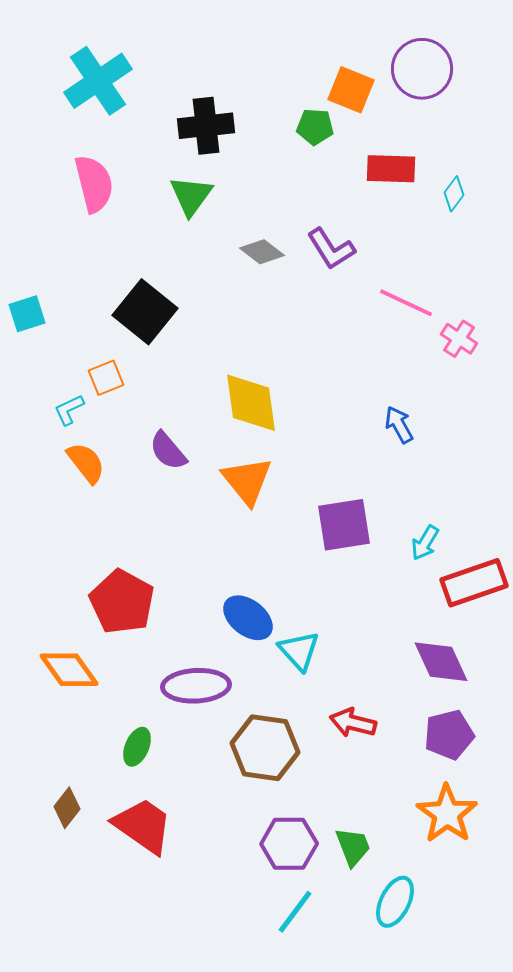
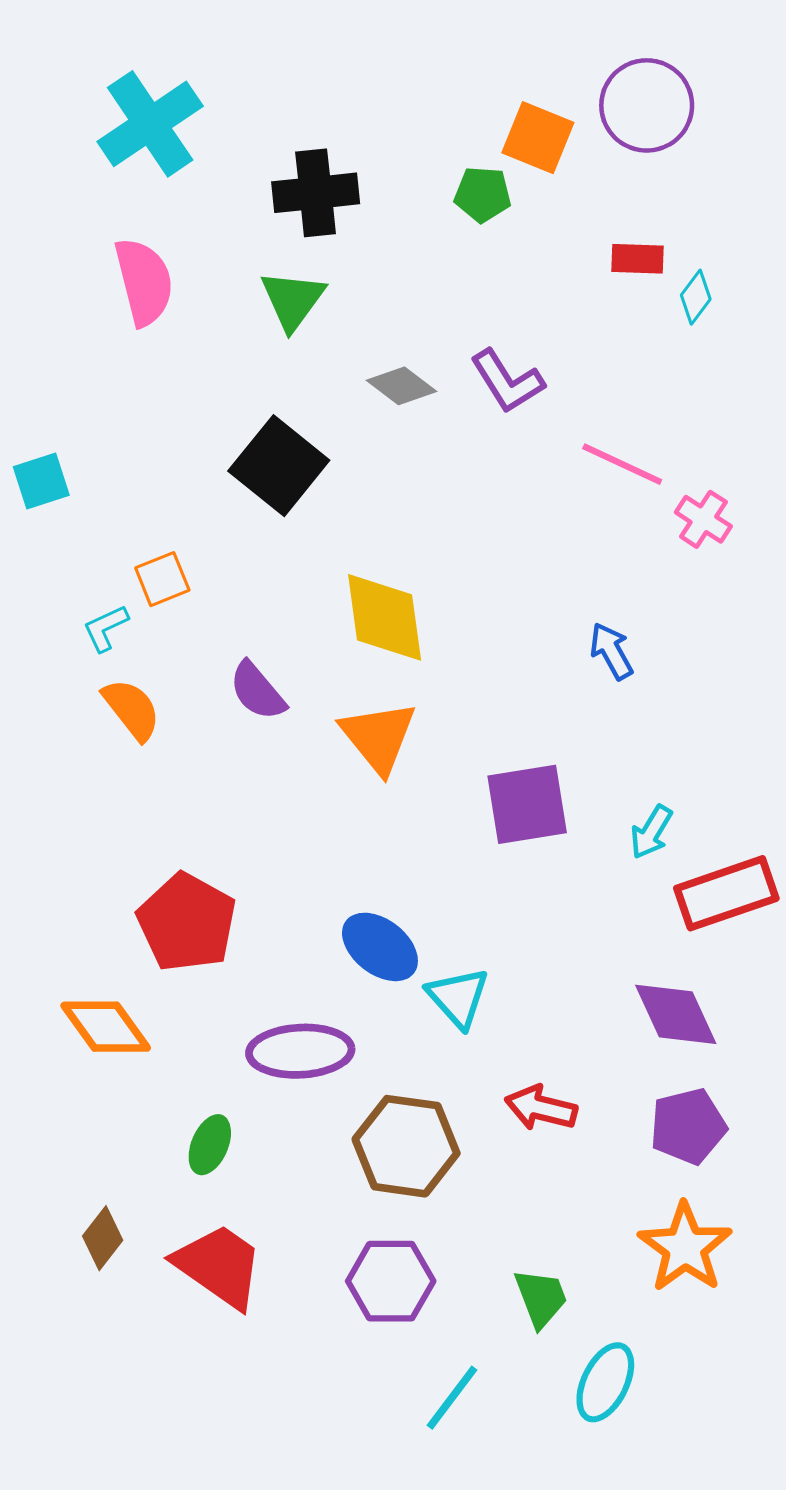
red rectangle: (391, 169) -> (637, 259), moved, size x0.7
black square: (145, 312) -> (279, 466), moved
purple hexagon: (289, 844) -> (391, 1281), moved

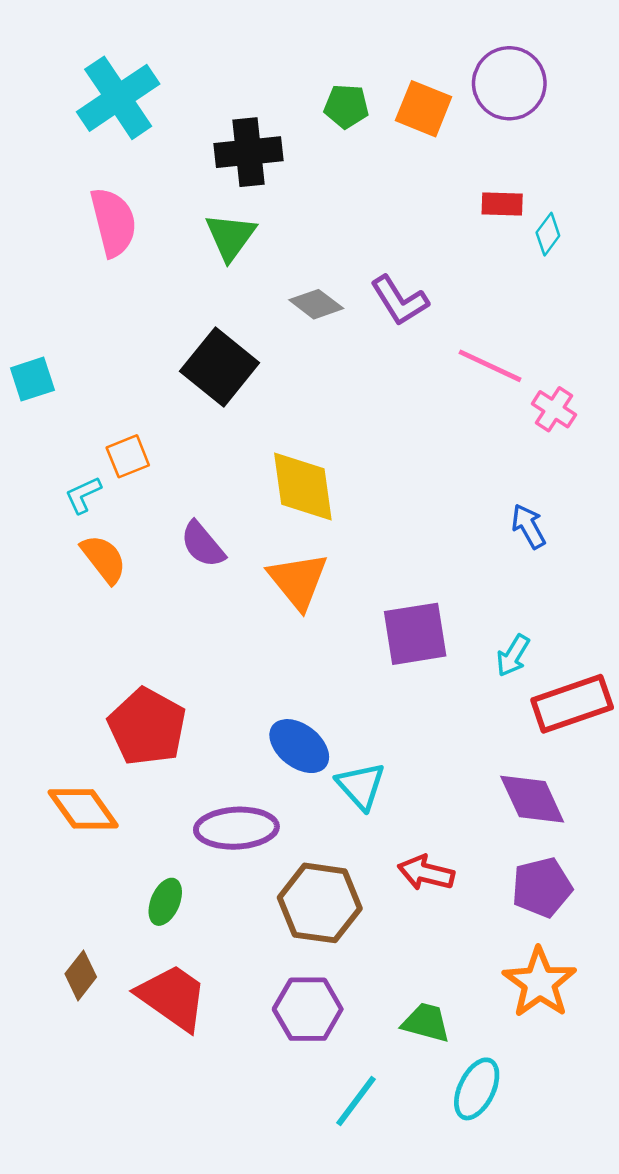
green pentagon: (483, 194) -> (346, 106), moved
blue arrow: (611, 651) -> (529, 526), moved
green trapezoid: (541, 1298) -> (426, 1022), turned -54

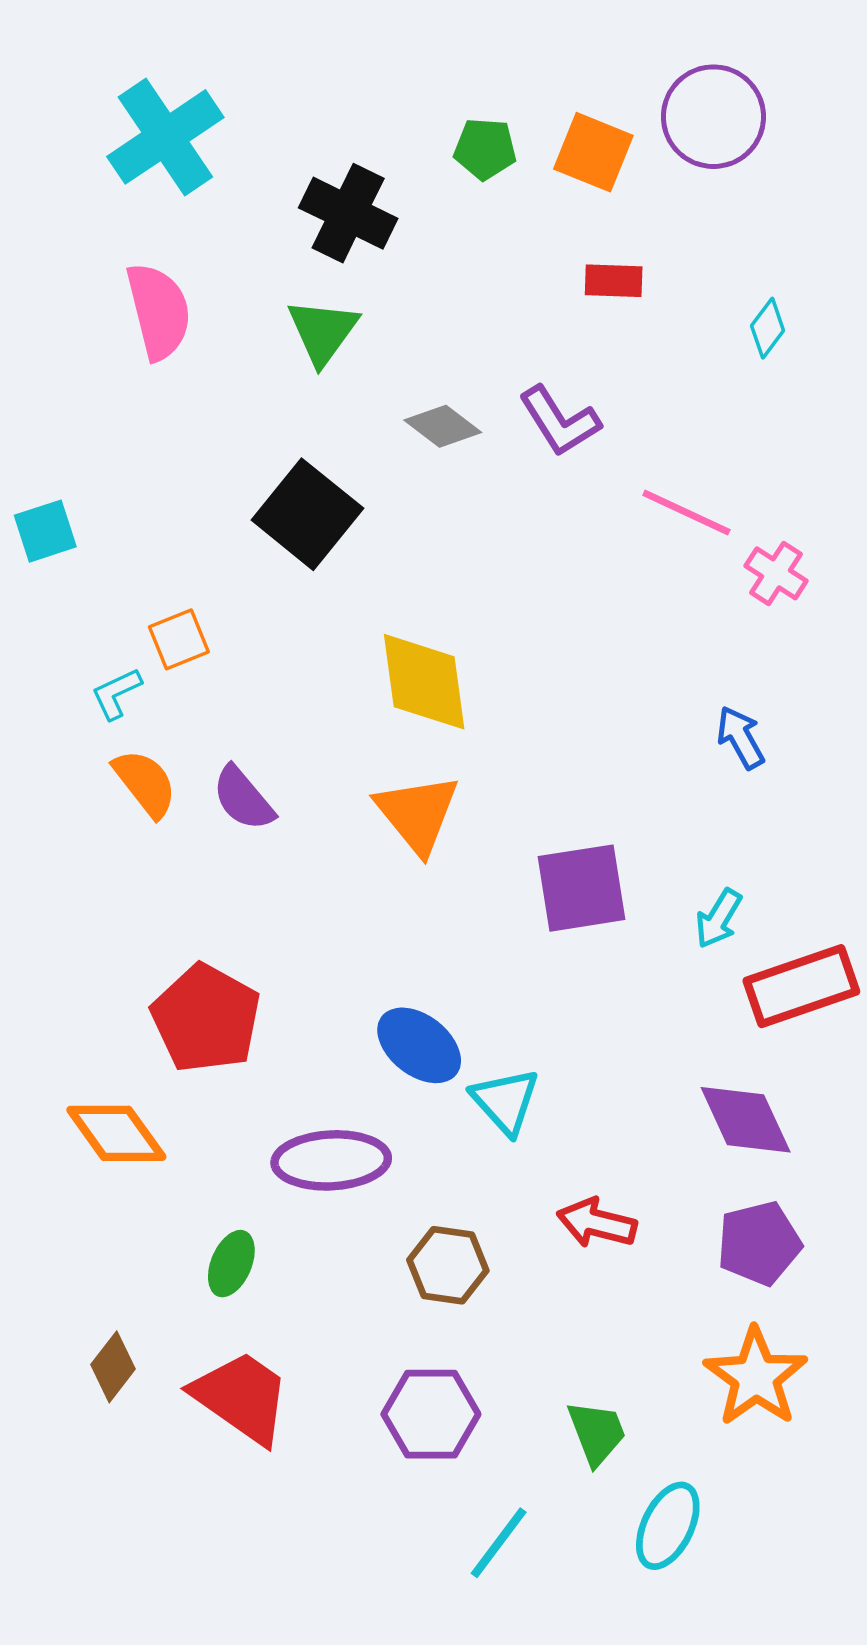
black cross: (249, 152) -> (348, 213), turned 32
red rectangle: (502, 204) -> (614, 281), moved
purple semicircle: (203, 544) -> (243, 798), moved
brown hexagon: (320, 903) -> (448, 1265), size x0.7
green trapezoid: (426, 1022) -> (597, 1433), turned 54

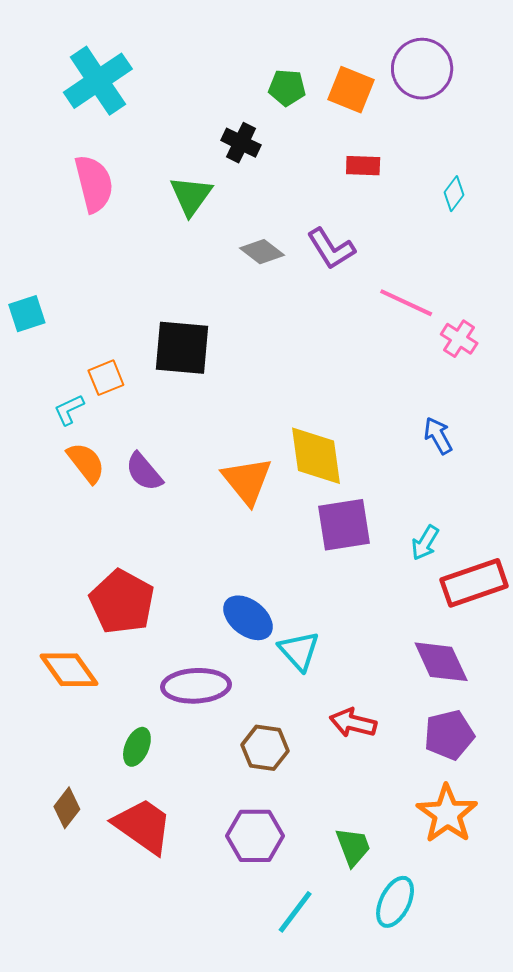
black cross: (348, 213) -> (241, 143), moved, size x0.7
black square: (307, 514) -> (182, 348), moved, turned -34
yellow diamond: (424, 682) -> (316, 456), moved

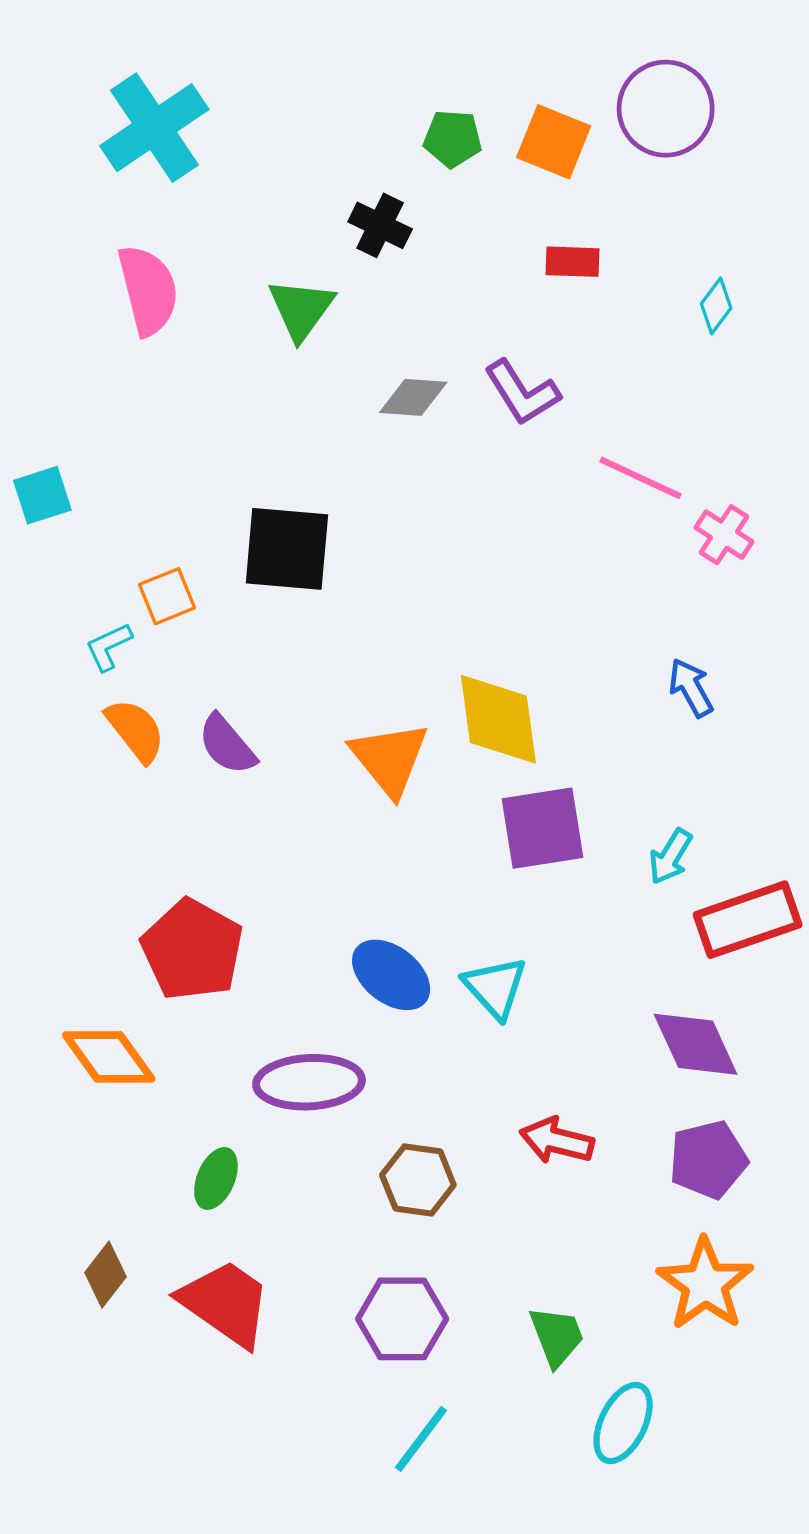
gray diamond: (262, 252) -> (413, 397), turned -33
cyan triangle: (299, 651) -> (495, 988), moved
cyan line: (295, 912) -> (421, 1439), moved

